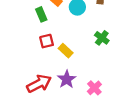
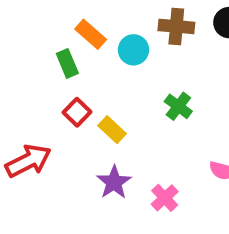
red square: (47, 41) -> (77, 112), turned -32
red arrow: (39, 84) -> (28, 161), moved

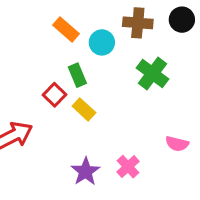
green rectangle: (67, 63) -> (77, 75), moved
green cross: (178, 106) -> (153, 73), moved, size x1.4
purple star: (114, 182) -> (86, 171), moved

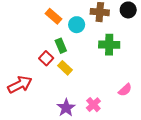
green cross: (153, 73) -> (109, 45), turned -36
pink semicircle: (177, 144) -> (125, 90), turned -56

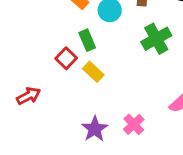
green cross: (109, 45) -> (156, 39), turned -30
red arrow: (20, 85) -> (29, 96), size x0.7

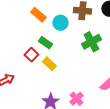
green rectangle: (87, 40) -> (45, 43), turned -32

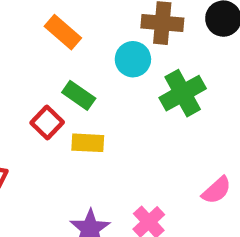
cyan circle: (60, 23) -> (133, 59), moved
yellow rectangle: (49, 64) -> (88, 143), turned -40

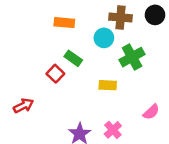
orange rectangle: (63, 32) -> (64, 23), turned -36
yellow rectangle: (88, 143) -> (108, 85), moved

